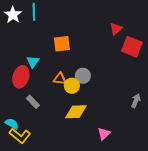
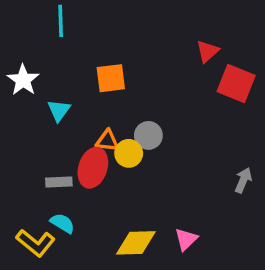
white star: (13, 15) -> (23, 80), moved
red ellipse: (21, 77) -> (93, 168), moved
gray rectangle: (33, 102) -> (59, 182), turned -48
yellow diamond: (76, 112) -> (136, 243), moved
cyan semicircle: (12, 124) -> (62, 223), moved

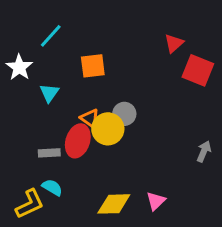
cyan line: (61, 21) -> (51, 36), moved, turned 44
orange triangle: (107, 141) -> (90, 118), turned 30
yellow circle: (129, 153) -> (108, 129), size x1.4
yellow L-shape: (36, 243) -> (30, 204), turned -64

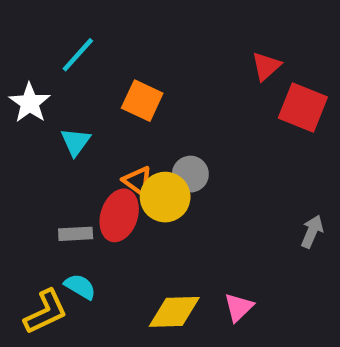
orange square: (93, 66) -> (142, 101), turned 32

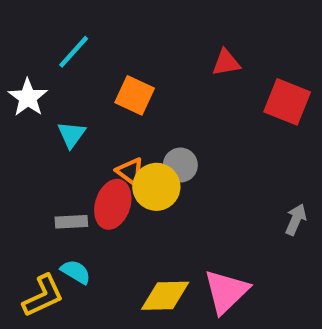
red triangle: (266, 66) -> (226, 63), moved, turned 32
pink triangle: (239, 307) -> (226, 291), size x1.6

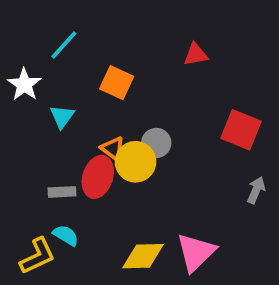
red square: (287, 102) -> (241, 130), moved

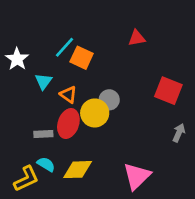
cyan line: (64, 45) -> (64, 47), moved
orange triangle: (113, 149) -> (68, 95), moved
yellow diamond: (143, 256) -> (78, 170), moved

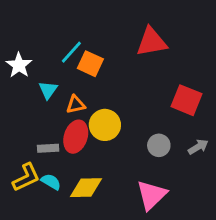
red triangle: (137, 38) -> (152, 42), size x1.6
orange triangle: (68, 95) -> (76, 105), turned -48
gray circle: (109, 100) -> (159, 145), moved
gray arrow: (179, 133) -> (198, 147), turned 36
yellow L-shape: (26, 179) -> (26, 177), moved

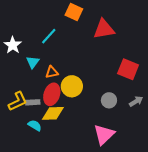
orange square: (90, 64) -> (74, 12), moved
yellow L-shape: (26, 177) -> (18, 101), moved
yellow diamond: (86, 188) -> (53, 113), moved

